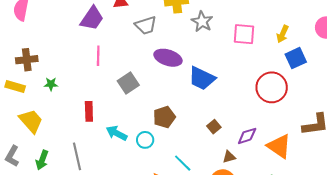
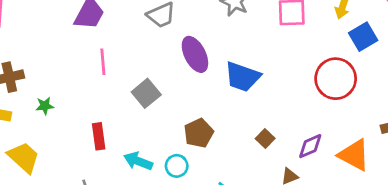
purple ellipse: (168, 58) -> (195, 54), turned 52

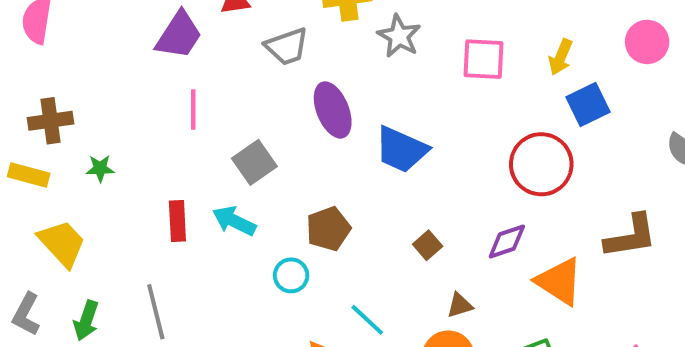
purple diamond: (310, 146) -> (507, 241), moved
cyan arrow: (138, 161) -> (234, 221), moved

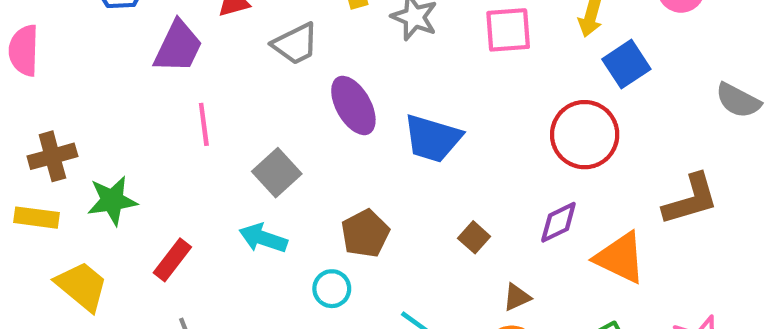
green star: (100, 168) -> (112, 201), size x1.6
red rectangle: (177, 221) -> (172, 260), moved, turned 48

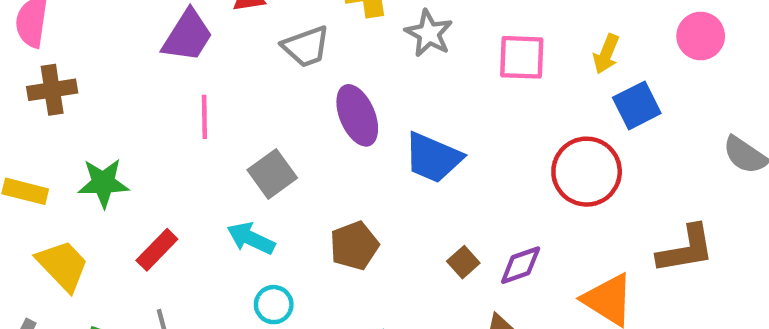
brown cross: (52, 156) -> (52, 90), moved
purple diamond: (558, 222) -> (521, 265), moved
cyan circle: (332, 289) -> (274, 305), moved

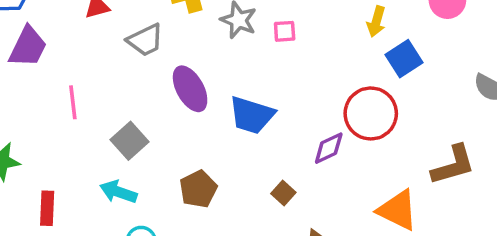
purple trapezoid: (188, 36) -> (28, 47), moved
pink square: (522, 57) -> (285, 31), moved, size x0.6
red rectangle: (157, 250) -> (47, 208), turned -36
purple diamond: (521, 265) -> (329, 148), moved

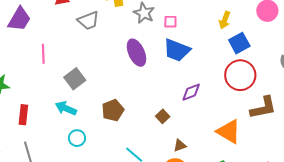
purple ellipse: (190, 89) -> (136, 53), moved
red circle: (371, 113) -> (240, 75), moved
blue trapezoid: (252, 115) -> (177, 50), moved

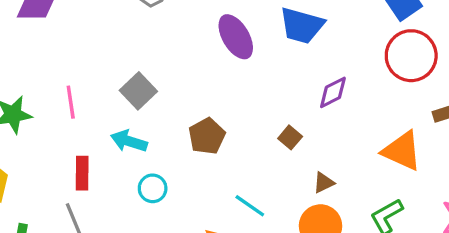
pink line: (43, 54) -> (71, 102), moved
red rectangle: (23, 115) -> (82, 173), moved

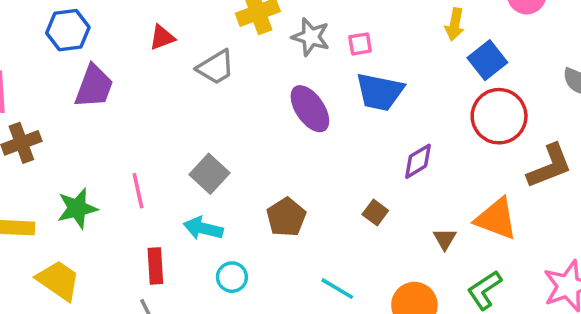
brown triangle: (324, 183) -> (445, 239), moved, turned -30

